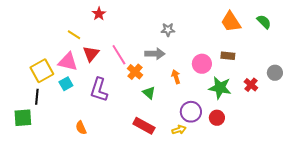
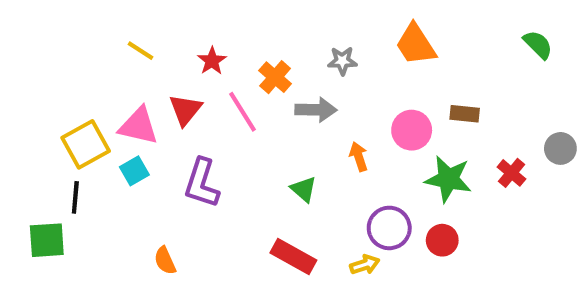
red star: (99, 14) -> (212, 61), moved
orange trapezoid: (231, 22) -> (416, 45), moved
yellow line: (74, 35) -> (141, 51), moved
orange cross: (135, 72) -> (275, 77), moved

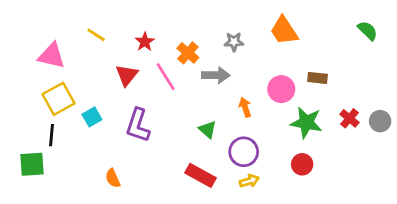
pink triangle: (139, 126) -> (52, 56), moved
gray circle: (560, 148) -> (380, 121), moved
purple circle: (389, 228) -> (244, 152), moved

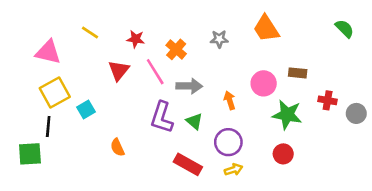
red star: (145, 42) -> (136, 39), turned -30
gray arrow: (216, 75) -> (189, 86), moved
red cross: (349, 118) -> (328, 100), moved, turned -30
purple L-shape: (138, 125) -> (162, 117), moved
orange semicircle: (113, 178) -> (117, 147), moved

